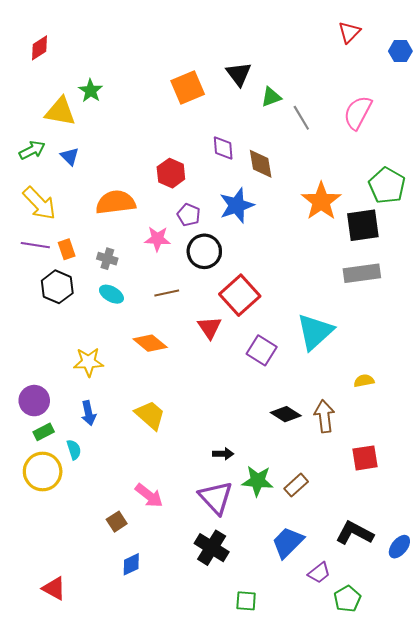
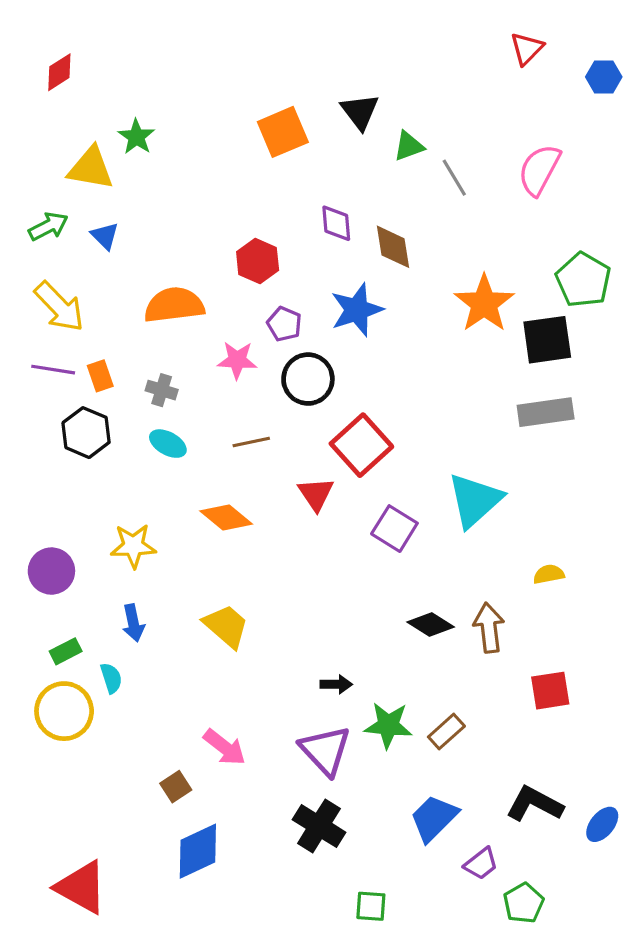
purple circle: (34, 401) -> (51, 571), moved
blue diamond: (131, 564) -> (198, 851), size x1.6
red triangle: (54, 588) -> (81, 887), size x1.5

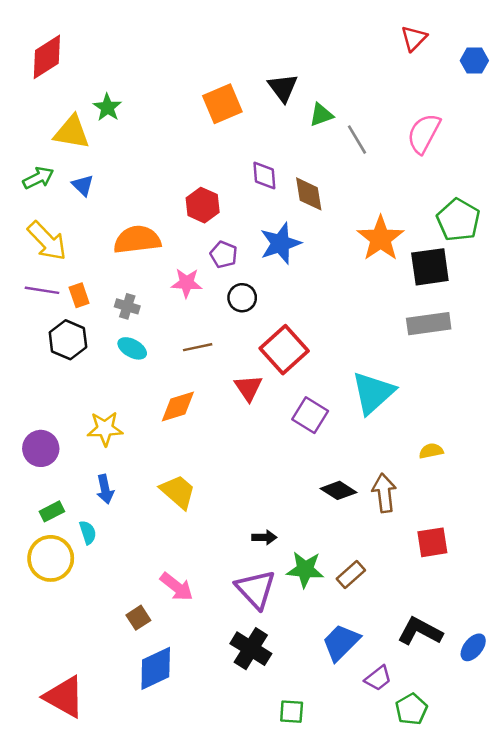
red diamond: (59, 72) -> (47, 57), size x1.5
black circle: (308, 379) -> (242, 298), size x0.7
orange diamond: (226, 518) -> (178, 406), turned -57

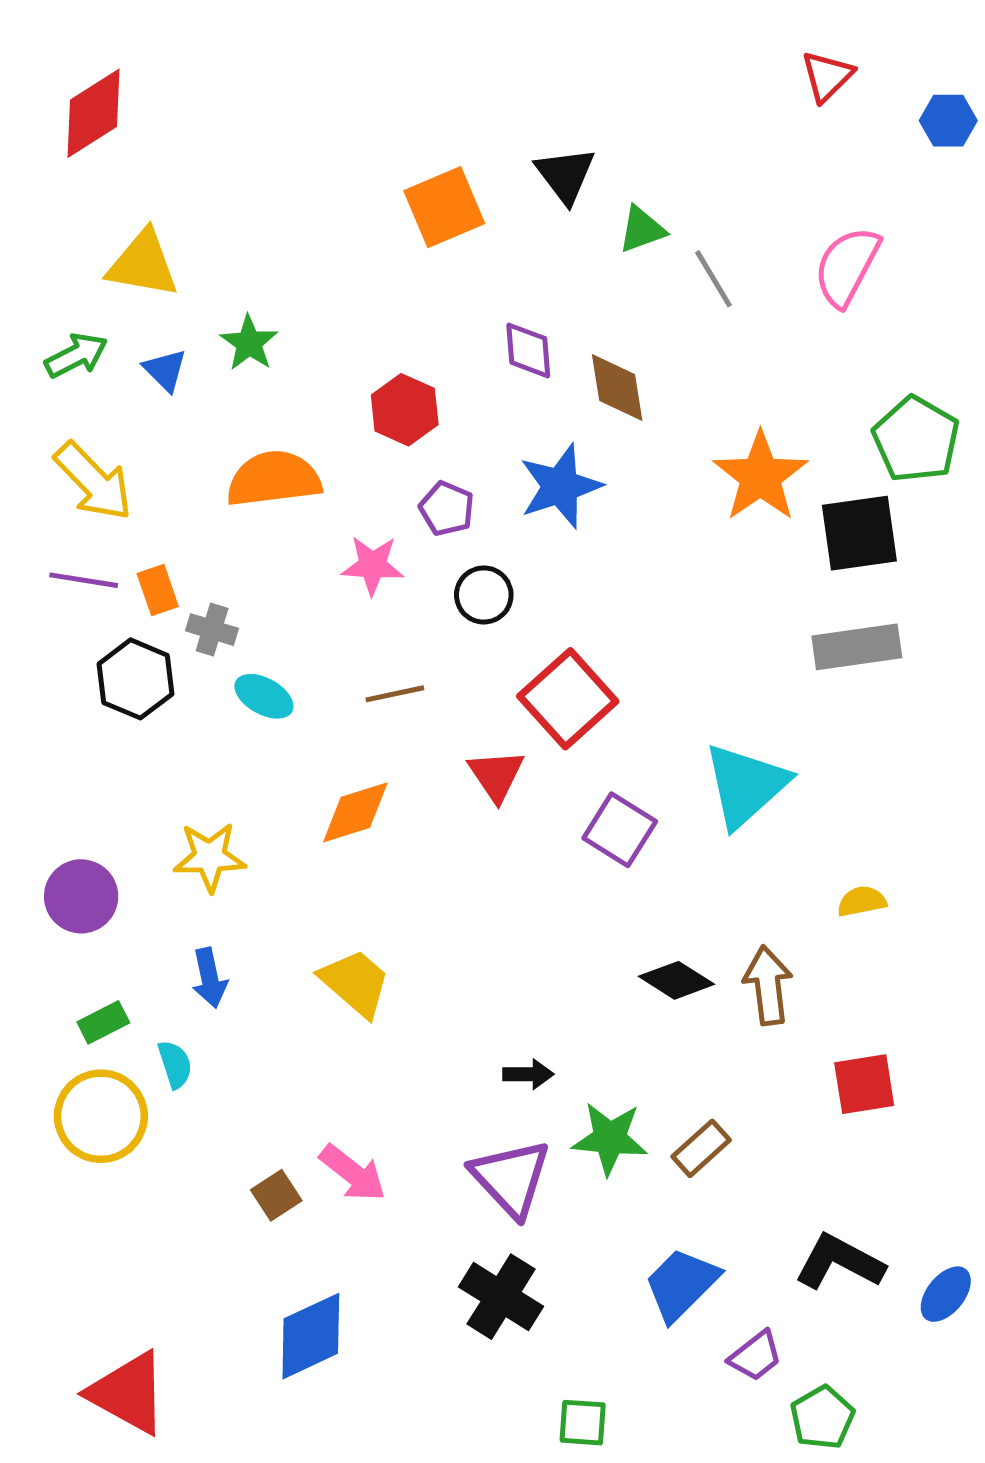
green star: (107, 107) -> (249, 343), moved
gray cross: (127, 306) -> (212, 630), moved
brown square: (138, 618) -> (276, 1195), moved

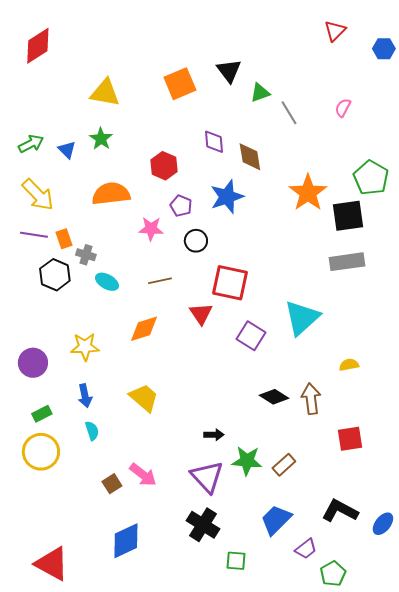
yellow triangle: (143, 264) -> (105, 93), moved
pink semicircle: (847, 266) -> (343, 108), size x0.6
red square: (568, 699) -> (230, 283), turned -36
cyan semicircle: (175, 1064) -> (92, 431), moved
green square: (583, 1423) -> (236, 561), moved

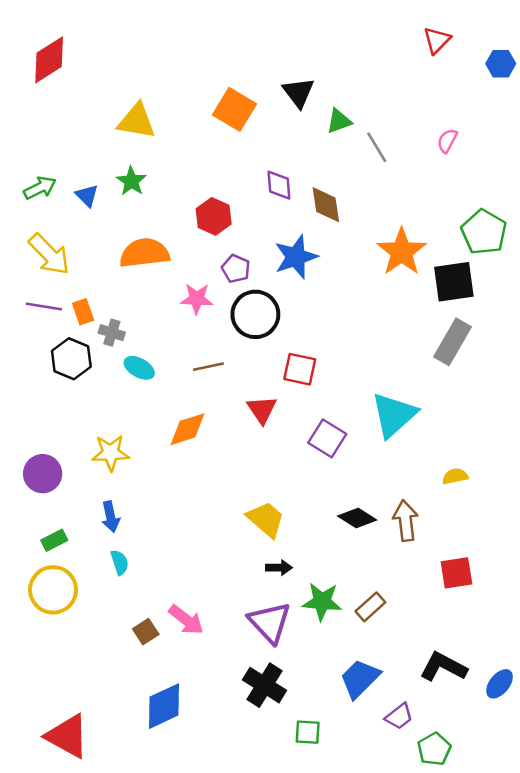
orange square: (180, 84) -> (235, 109), turned -36
black circle: (196, 241) -> (255, 314), size x1.6
gray rectangle: (347, 262) -> (453, 342), turned -52
red square: (230, 283) -> (300, 369), size x0.7
yellow trapezoid: (144, 398) -> (266, 519), moved

